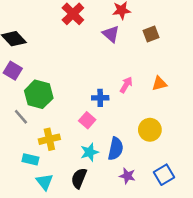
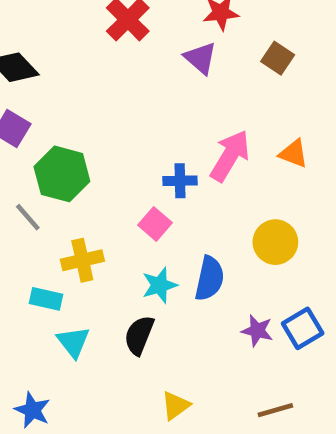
brown square: (151, 34) -> (278, 58), turned -35
orange triangle: (159, 84) -> (294, 154), turned 35
pink arrow: (126, 85) -> (230, 156), size x1.6
purple star: (127, 176) -> (257, 331), moved

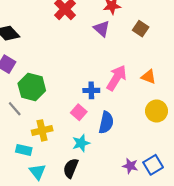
yellow circle: (275, 242) -> (157, 111), moved
blue semicircle: (210, 278) -> (106, 122), moved

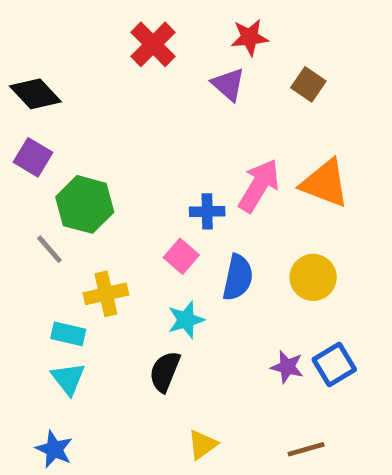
orange triangle: (149, 77) -> (325, 183), size x1.6
yellow circle: (157, 111) -> (313, 277), moved
cyan triangle: (38, 172) -> (68, 379), moved

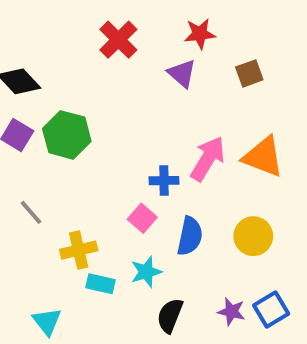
brown square: (308, 84) -> (249, 73), turned 36
green hexagon: (85, 204) -> (67, 135), moved
cyan rectangle: (68, 334) -> (101, 284), moved
black semicircle: (165, 372) -> (170, 316), moved

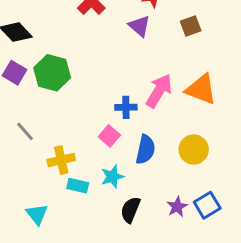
purple star: (231, 312) -> (177, 207), turned 30

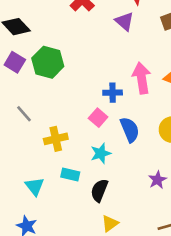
pink arrow: (159, 91) -> (142, 78), turned -40
blue semicircle: (145, 150) -> (130, 130), turned -35
cyan rectangle: (78, 186) -> (70, 174), moved
black semicircle: (130, 210) -> (99, 190), moved

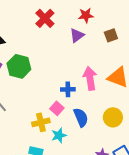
purple triangle: (124, 21) -> (77, 35), turned 42
yellow cross: (56, 139) -> (41, 122), moved

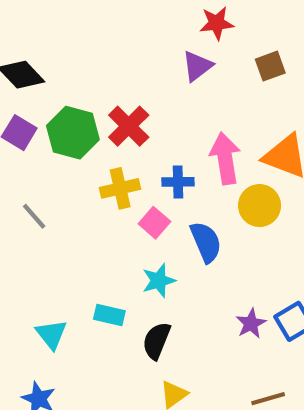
red cross: (45, 18) -> (129, 126), moved
yellow circle: (113, 117) -> (260, 206), moved
yellow cross: (41, 122) -> (120, 188), moved

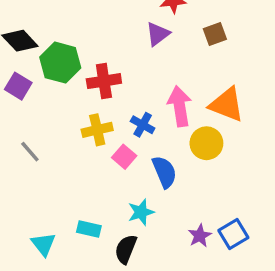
red cross: (129, 126) -> (104, 81), turned 36
green hexagon: (73, 133) -> (60, 63), moved
blue cross: (178, 182) -> (143, 125), turned 30
cyan star: (159, 281) -> (141, 212), moved

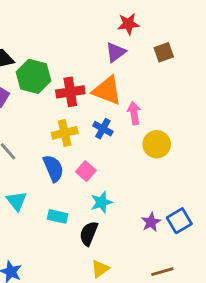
orange triangle: (227, 105) -> (107, 90), moved
pink arrow: (180, 106) -> (134, 113), size x0.7
pink square: (124, 157) -> (86, 171), moved
blue semicircle: (164, 172) -> (53, 168), moved
cyan triangle: (43, 244) -> (17, 201), moved

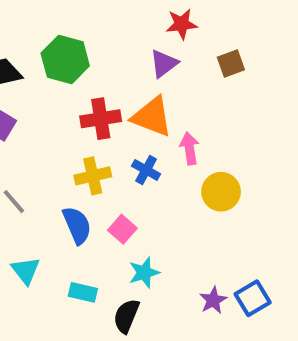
green hexagon: (34, 76) -> (65, 60), moved

